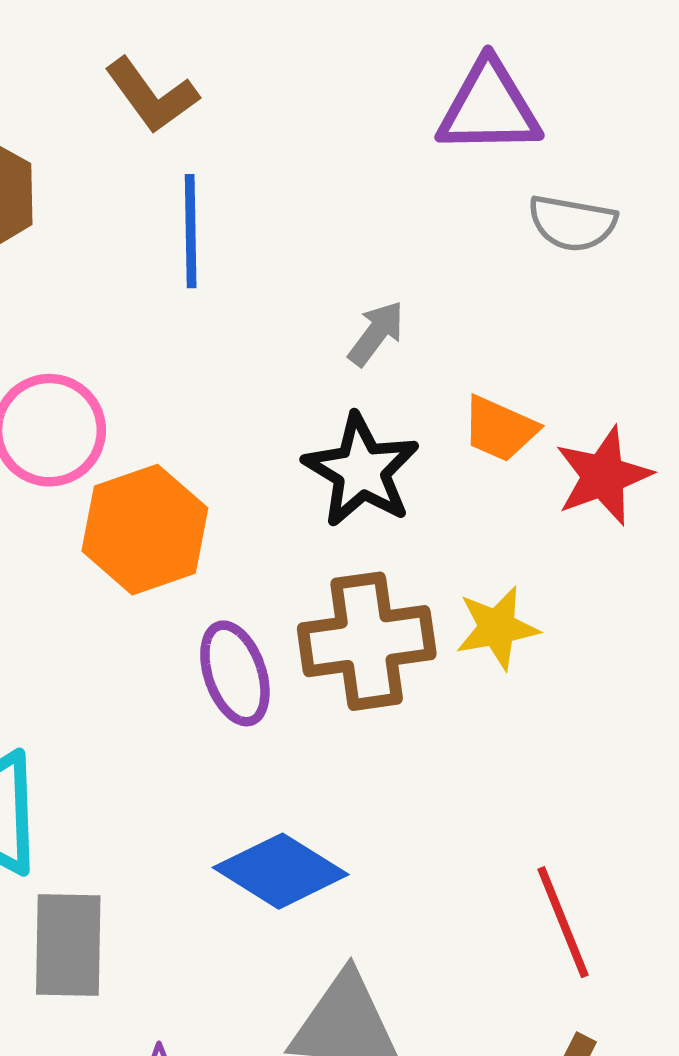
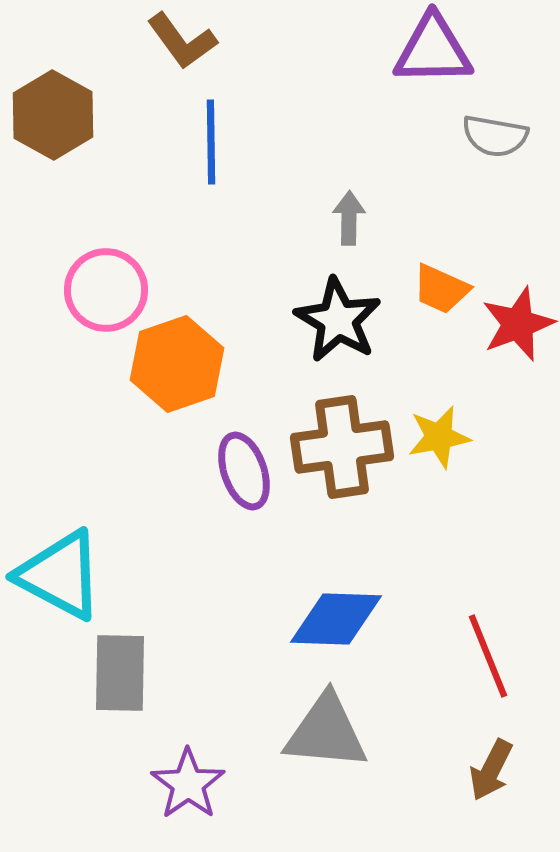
gray arrow: (376, 333) -> (349, 218), turned -36
blue diamond: (281, 871) -> (336, 619), moved, turned -30

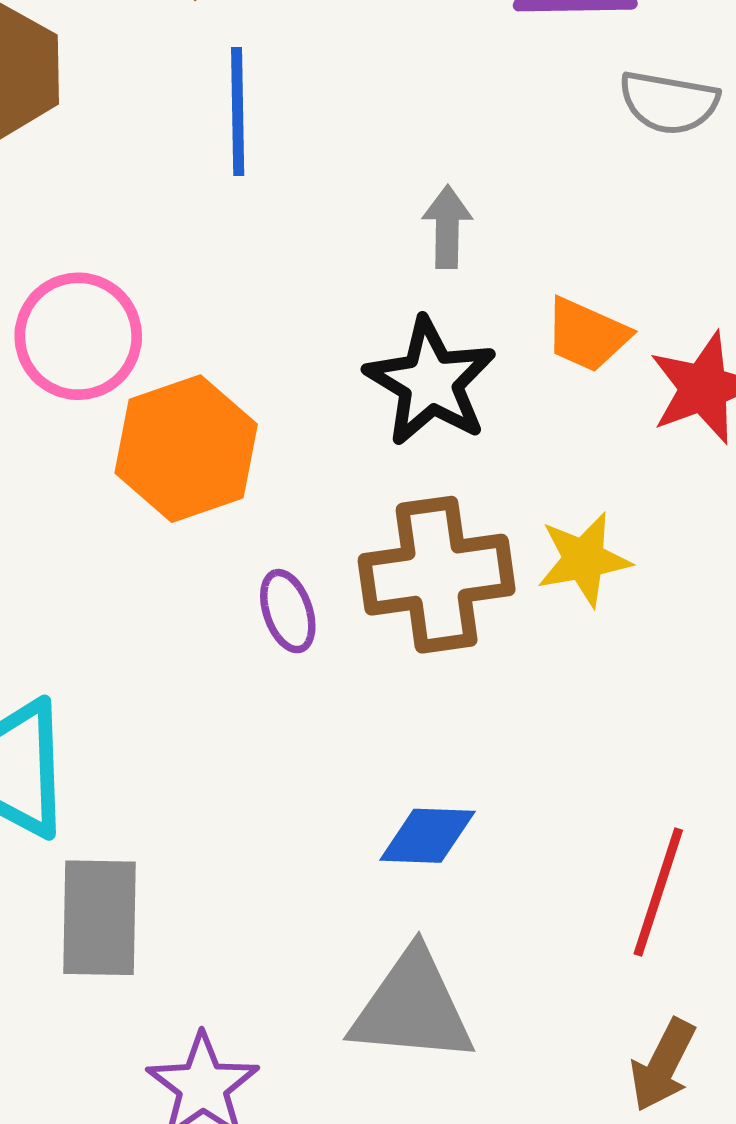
purple ellipse: (244, 471) -> (288, 611), size x0.7
blue diamond: (336, 619) -> (427, 836), size x0.7
red line: (488, 656) -> (658, 892), turned 40

